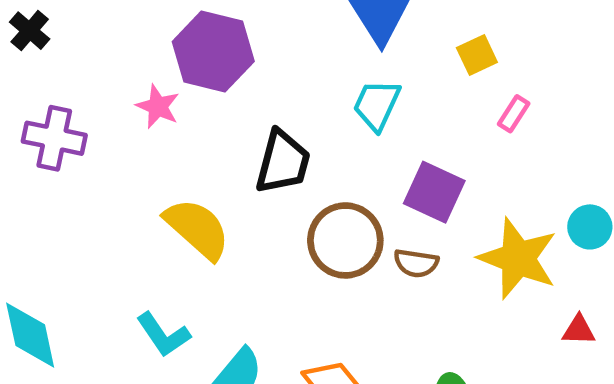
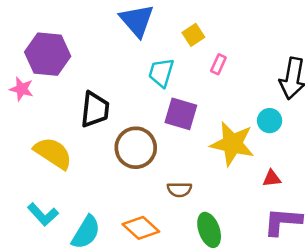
cyan trapezoid: (377, 105) -> (161, 73), moved
brown semicircle: (416, 263) -> (179, 190), moved

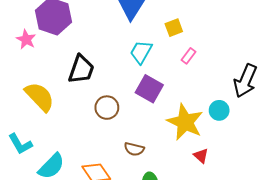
brown circle: (136, 148) -> (107, 108), size x0.7
red triangle: (272, 178) -> (201, 156), moved, turned 35

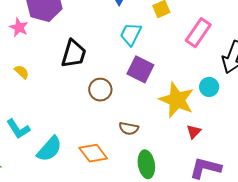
pink rectangle: (188, 56) -> (198, 33), moved, size x1.8
yellow semicircle: (40, 97) -> (22, 72), moved, size x0.5
red triangle: (201, 156) -> (194, 132), turned 35

